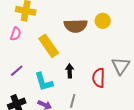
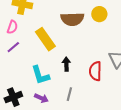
purple line: (17, 71) -> (13, 47), moved

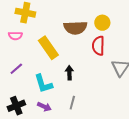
pink semicircle: (12, 27) -> (15, 36), turned 72
purple line: (13, 47) -> (16, 69), moved
red semicircle: (95, 71) -> (98, 46), moved

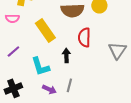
red semicircle: (98, 46) -> (84, 37), moved
purple arrow: (44, 107) -> (49, 89), moved

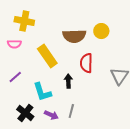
black cross: (13, 88) -> (25, 113), moved, turned -30

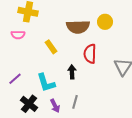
yellow rectangle: (47, 56) -> (51, 47), size x0.6
purple line: (15, 77) -> (15, 79), moved
purple arrow: (51, 115) -> (55, 106), turned 40

